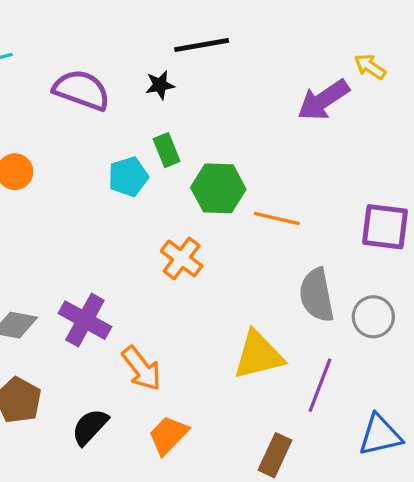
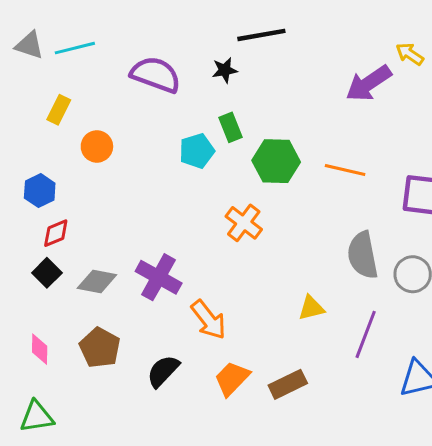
orange line: (277, 218) -> (345, 170), moved
yellow triangle: (258, 355) -> (311, 308), size x0.6
brown rectangle: (275, 455) -> (288, 384), moved, turned 39

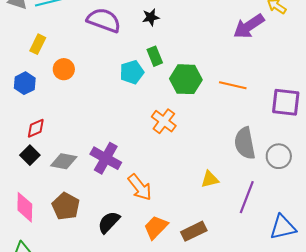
blue hexagon: (40, 191) -> (25, 83), moved
pink diamond: (40, 349) -> (25, 207), size x1.4

